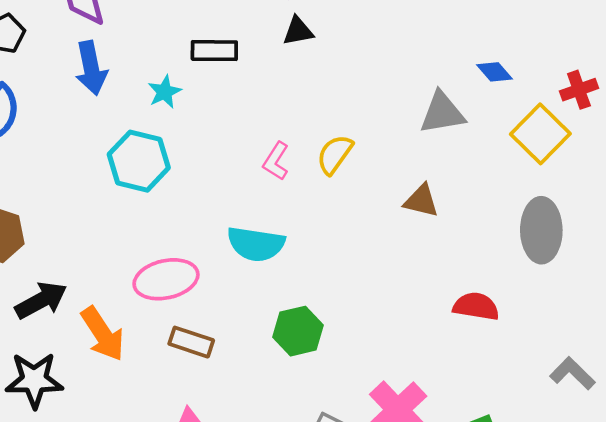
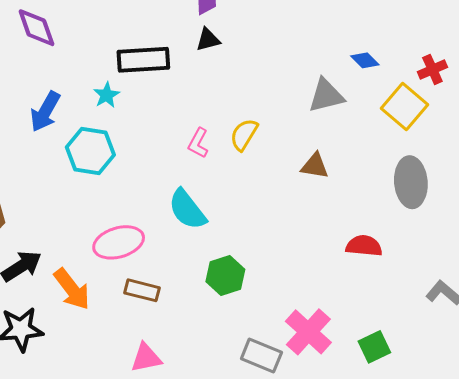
black rectangle: (214, 51) -> (143, 60), size x1.4
blue arrow: (91, 68) -> (45, 112), moved, turned 45
cyan semicircle: (256, 244) -> (187, 209), turned 48

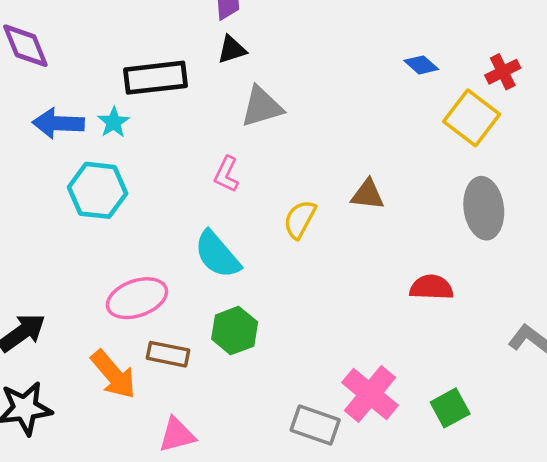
gray triangle: (326, 96) -> (262, 107), moved
blue arrow: (45, 112) -> (58, 123), moved, turned 66
yellow semicircle: (244, 135) -> (300, 219), moved
green hexagon: (225, 276) -> (235, 331), moved
orange arrow: (72, 289) -> (113, 374), moved

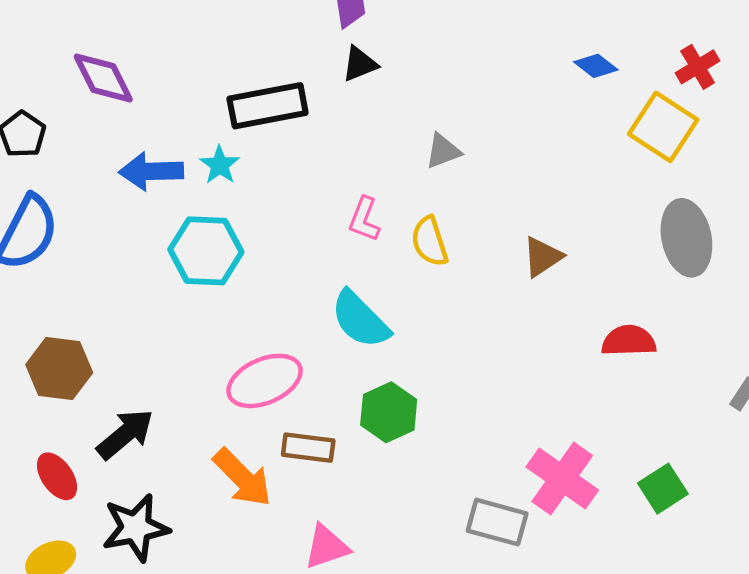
gray triangle: (262, 107) -> (443, 151), moved, size x0.7
brown triangle: (368, 195) -> (542, 257), moved, turned -36
yellow semicircle: (300, 219) -> (430, 241), moved, turned -42

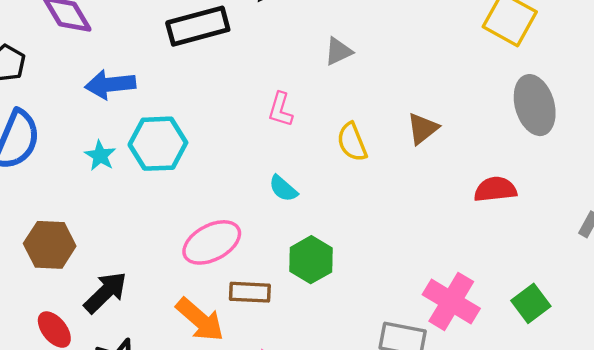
cyan star: (220, 165) -> (100, 156), moved
yellow semicircle: (430, 241) -> (352, 142), moved
cyan semicircle: (360, 320) -> (283, 189), size x0.6

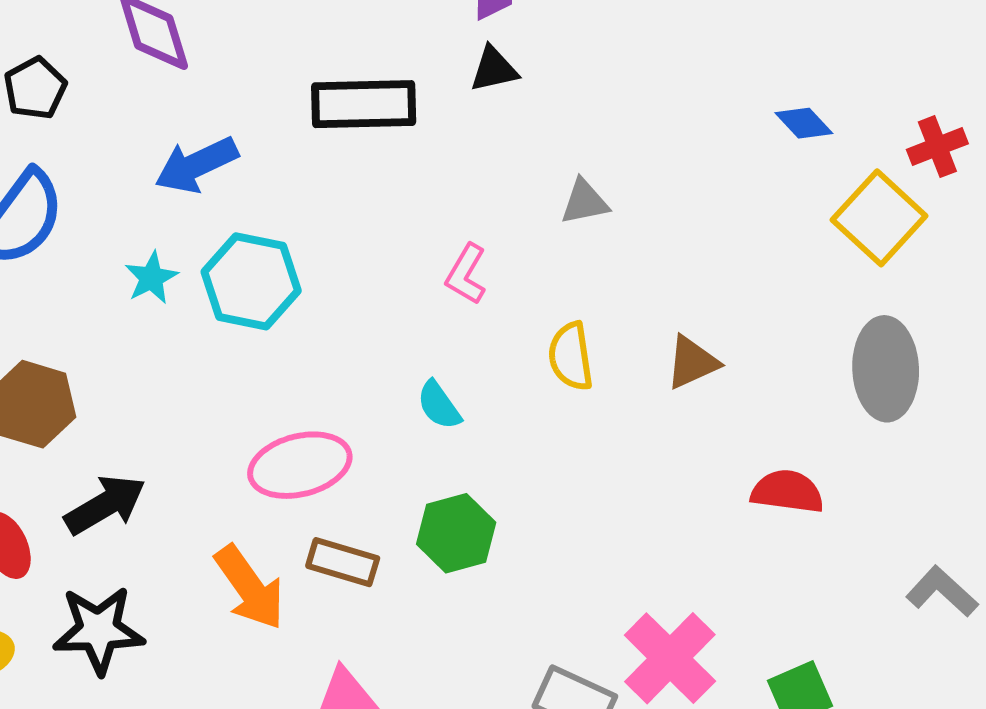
blue arrow: (110, 84) -> (196, 165), turned -33

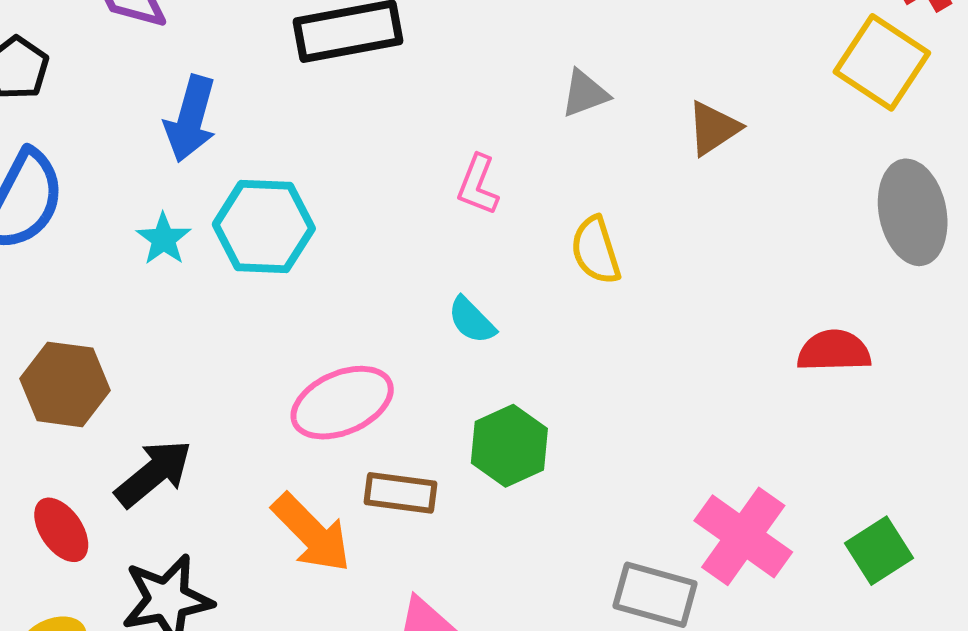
blue arrow: (196, 165) -> (191, 119), turned -40
brown triangle: (692, 362) -> (713, 128), moved

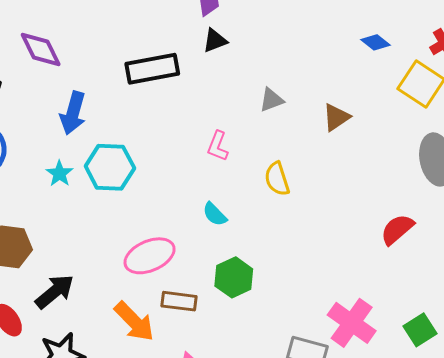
red semicircle: (834, 351) -> (397, 229), turned -39

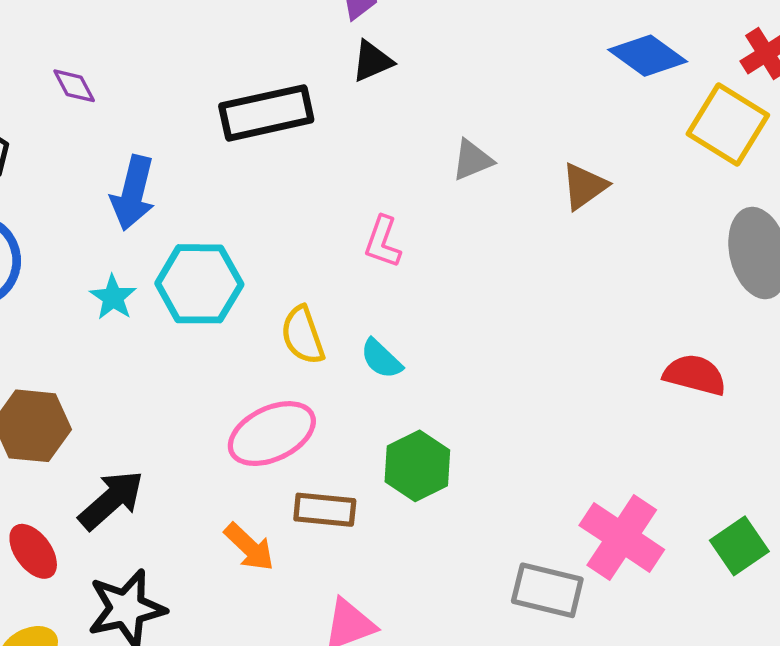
blue diamond: (376, 42) -> (648, 56), size x1.5
purple diamond: (41, 49) -> (74, 86), size x0.6
yellow semicircle: (277, 179) -> (303, 335), moved
red semicircle: (397, 229) -> (695, 375), turned 57
orange arrow: (134, 322) -> (249, 547), size x0.7

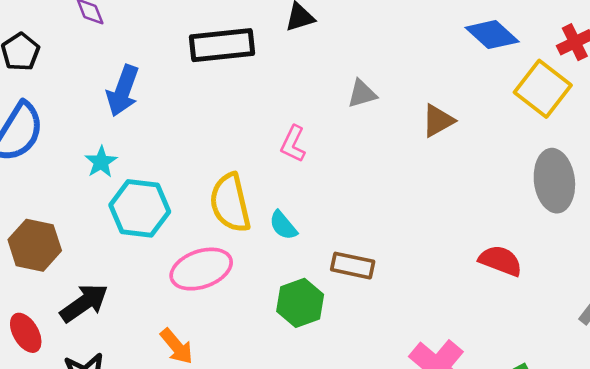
cyan hexagon: (199, 284) -> (140, 208), moved
yellow semicircle: (303, 335) -> (230, 203), size x1.4
brown rectangle: (325, 510) -> (353, 266), moved

